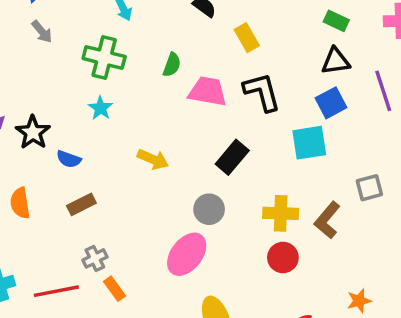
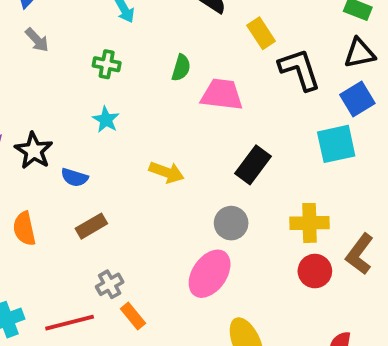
green cross: (104, 58) -> (107, 64), size x0.6
black L-shape: (262, 92) -> (300, 70), moved
brown L-shape: (327, 220) -> (360, 254), moved

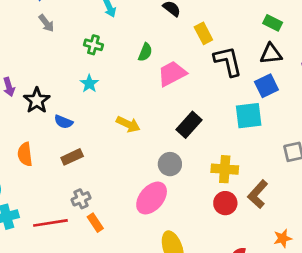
pink trapezoid: (222, 95) -> (172, 74), turned -40

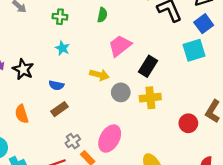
pink trapezoid: (172, 74) -> (120, 46), moved
blue semicircle: (64, 122) -> (56, 85), moved
gray circle: (170, 164) -> (121, 92), moved
yellow cross: (225, 169) -> (150, 98), moved
pink ellipse: (152, 198) -> (110, 139), moved

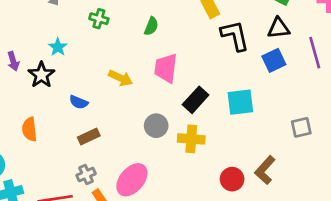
pink trapezoid: (120, 46) -> (166, 68), turned -55
cyan star: (62, 48) -> (58, 47), moved
cyan square: (194, 50) -> (240, 102), moved
yellow arrow: (99, 75) -> (121, 78), moved
brown rectangle: (60, 109) -> (89, 137), moved

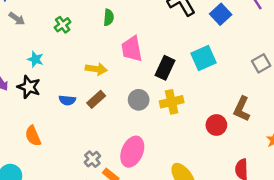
green cross: (99, 19) -> (63, 25), turned -35
brown rectangle: (89, 137) -> (96, 99), moved

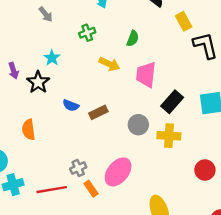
yellow arrow: (96, 69) -> (109, 64), moved

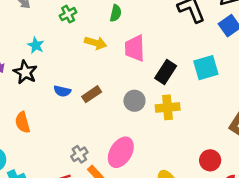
red circle: (205, 170) -> (210, 160), moved

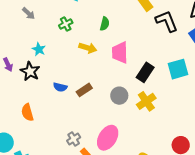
yellow cross: (168, 107) -> (146, 101), turned -30

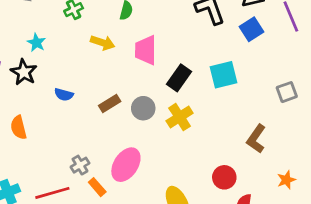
brown rectangle: (84, 90) -> (110, 104), moved

